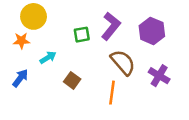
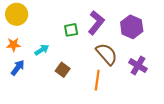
yellow circle: (34, 16) -> (17, 14), moved
orange star: (21, 41) -> (13, 45), moved

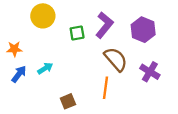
yellow circle: (17, 14) -> (43, 16), moved
cyan arrow: (42, 50) -> (45, 68), moved
brown square: (63, 70) -> (68, 101), moved, turned 32

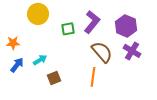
purple cross: (150, 72) -> (132, 51), moved
brown square: (68, 101) -> (54, 78), moved

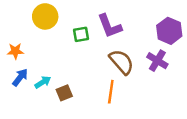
purple L-shape: (92, 22) -> (110, 26), turned 120
purple hexagon: (126, 26) -> (169, 31), moved
cyan arrow: (40, 60) -> (43, 82), moved

